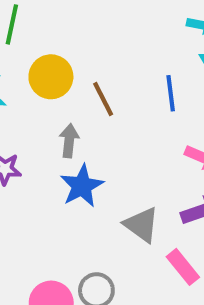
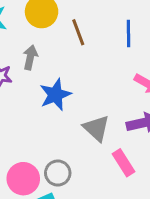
gray arrow: (69, 141) -> (30, 57), moved

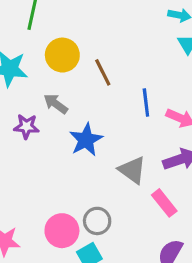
blue line: (129, 33) -> (146, 103), moved
gray arrow: (30, 57) -> (56, 104), turned -60

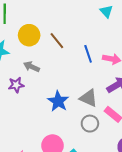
blue star: (86, 140) -> (58, 101), moved
gray circle: (97, 221) -> (90, 124), moved

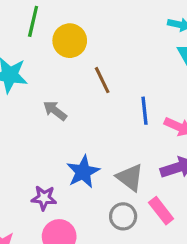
yellow circle: (29, 35) -> (70, 41), moved
purple star: (16, 85) -> (44, 198), moved

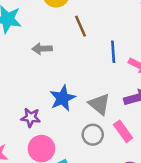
gray arrow: (55, 111) -> (42, 49), turned -42

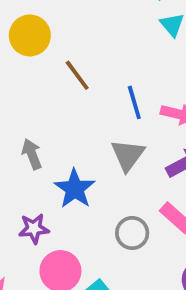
gray arrow: (42, 49) -> (32, 154), moved, turned 84
gray triangle: (99, 104) -> (128, 155), moved, turned 40

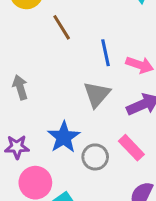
blue star: (75, 189) -> (64, 137), moved

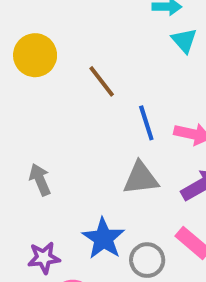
brown line: (62, 27) -> (102, 81), moved
gray triangle: (97, 94) -> (141, 178), turned 48

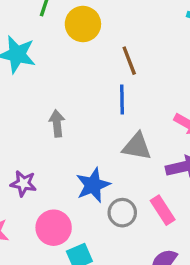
blue line: (146, 123) -> (122, 99), moved
purple star: (44, 258) -> (23, 183), moved

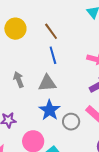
yellow circle: (83, 24) -> (15, 29), moved
gray triangle: (137, 147) -> (47, 83), moved

